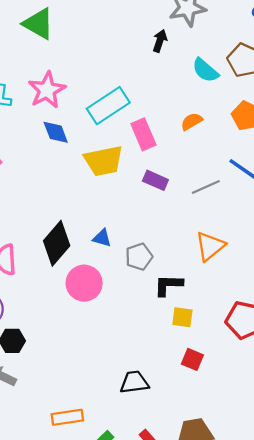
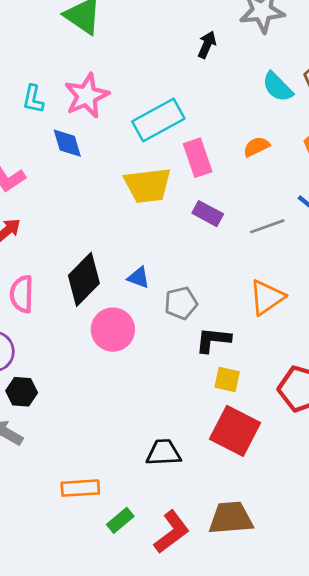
black arrow: (160, 41) -> (207, 45), moved
blue diamond: (56, 132) -> (67, 143), moved
red square: (192, 359) -> (235, 431), size x1.8

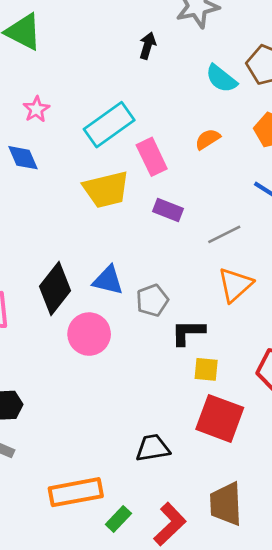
pink star: (87, 96) -> (36, 109), size x0.6
gray line: (267, 226) -> (224, 234), moved
blue triangle: (139, 277) -> (108, 280), size x1.4
orange rectangle: (80, 488) -> (76, 492), size x1.4
brown trapezoid: (231, 518) -> (226, 504), turned -81

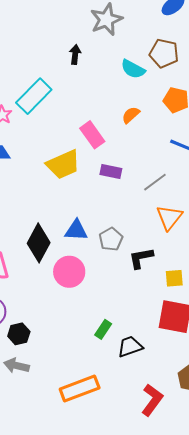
cyan rectangle: (109, 125) -> (34, 96), moved
yellow square: (206, 369) -> (174, 278), moved
green rectangle: (118, 519) -> (103, 329), moved

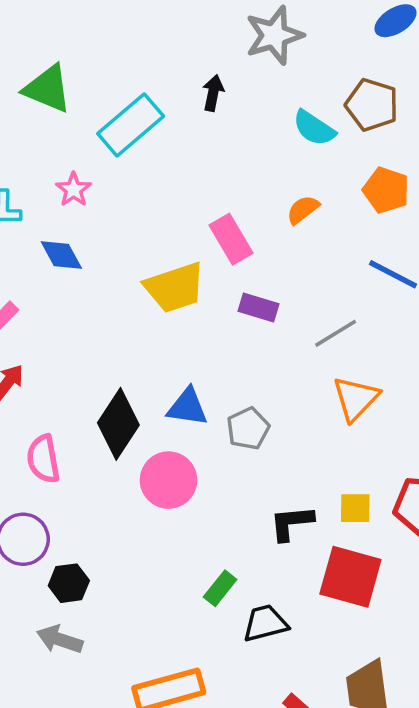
cyan rectangle: (34, 96) -> (131, 125), moved
black L-shape: (141, 258) -> (291, 523), moved

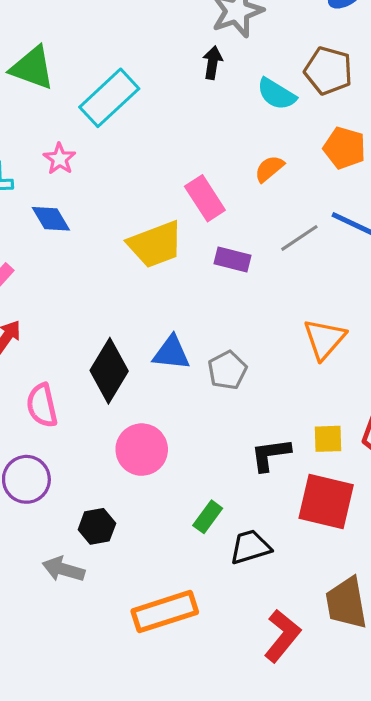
black arrow: (213, 93) -> (213, 63), moved
gray line: (336, 333) -> (299, 238), moved
pink circle: (169, 480) -> (142, 450), moved
black hexagon: (69, 583) -> (97, 526), moved

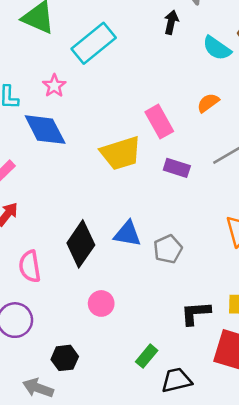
blue diamond: (51, 219) -> (45, 130), size x1.5
pink circle: (142, 450) -> (101, 303), size x0.7

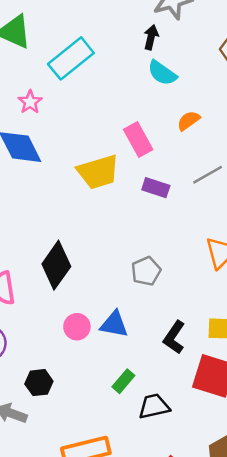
cyan semicircle: (217, 48) -> (162, 73), moved
blue triangle: (127, 234) -> (114, 324), moved
black L-shape: (196, 313) -> (174, 337), turned -52

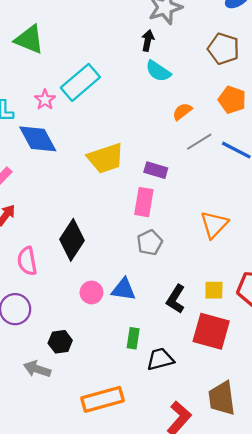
cyan rectangle: (71, 58) -> (80, 82), moved
pink rectangle: (138, 140) -> (144, 202), moved, turned 40
gray line: (208, 175) -> (199, 142), moved
green rectangle: (123, 381) -> (133, 338), turned -30

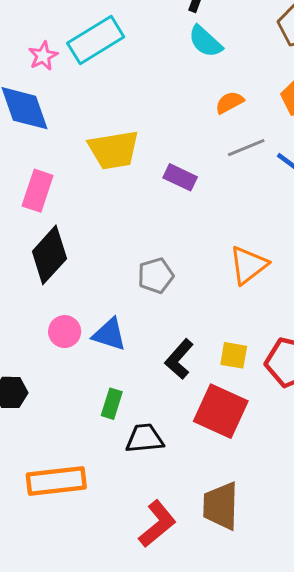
pink rectangle: (144, 202) -> (38, 191), moved

